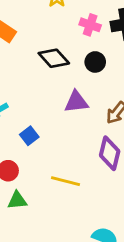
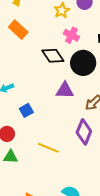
pink cross: (90, 25) -> (71, 35), moved
black circle: (95, 62) -> (83, 63), size x1.6

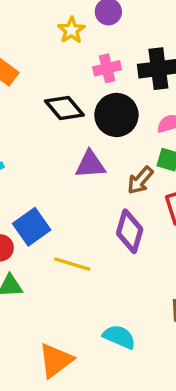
pink cross: (71, 35) -> (107, 68), moved, turned -35
blue square: (26, 110) -> (32, 227), moved, size x1.5

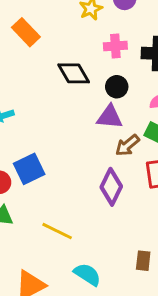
black circle: (116, 115) -> (117, 87), size x0.6
purple triangle: (90, 164) -> (110, 117), moved
yellow line: (72, 264) -> (57, 231), moved

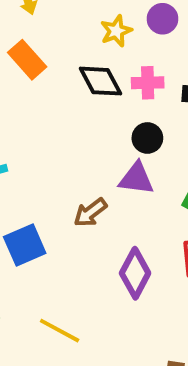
black diamond: (74, 73) -> (100, 81), moved
brown arrow: (127, 145) -> (90, 213), moved

